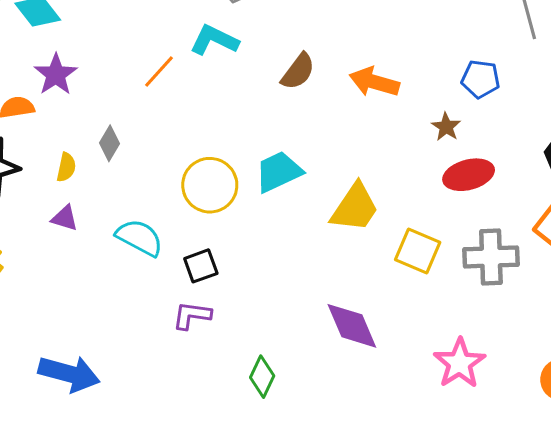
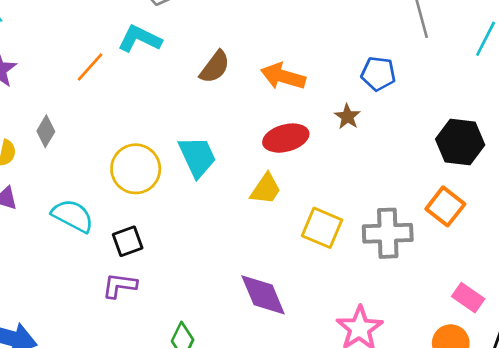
cyan trapezoid: (279, 172) -> (197, 157), turned 90
red ellipse: (469, 175) -> (286, 138), moved
yellow trapezoid: (355, 208) -> (266, 189), size x0.7

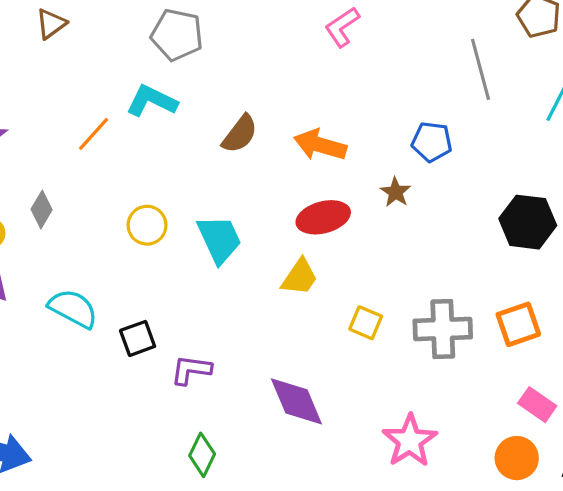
yellow circle: (136, 169) -> (147, 225), moved, size x0.7
orange square: (445, 206) -> (518, 324), moved, turned 33
yellow square: (322, 228) -> (366, 323), size x0.7
purple L-shape: (120, 285) -> (191, 370), moved

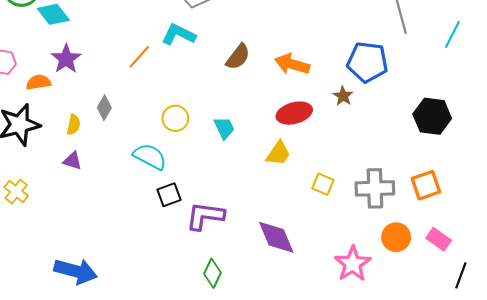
blue pentagon: (432, 142) -> (367, 62), size x1.5
cyan trapezoid: (219, 239) -> (224, 128), size x0.7
cyan semicircle: (73, 309) -> (150, 157), moved
purple L-shape: (191, 370) -> (205, 216), size x1.4
orange circle: (517, 458) -> (396, 237), moved

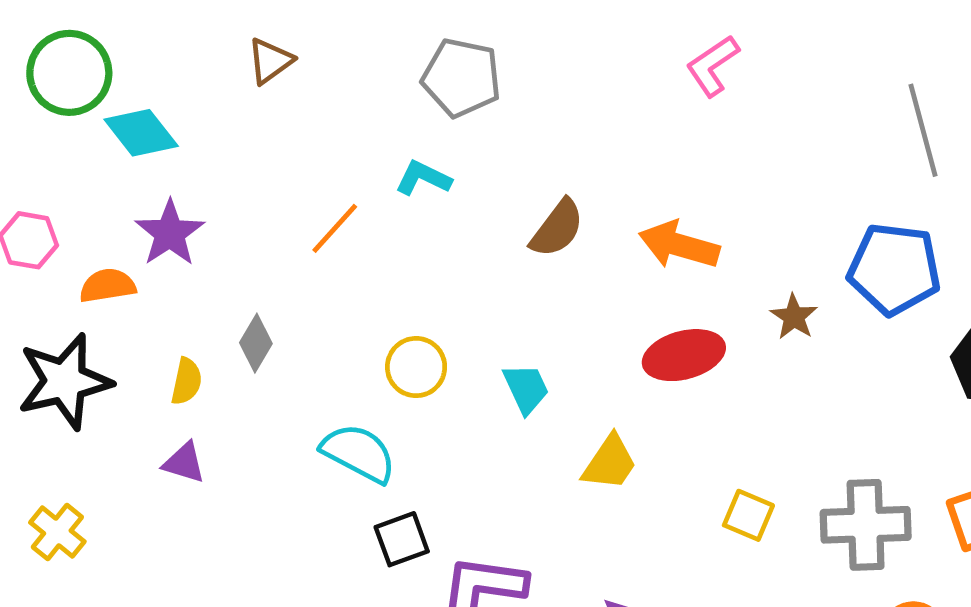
cyan L-shape: (179, 34) -> (423, 178), size x0.7
blue pentagon: (367, 62) -> (894, 269), moved
yellow trapezoid: (278, 153) -> (610, 463), moved

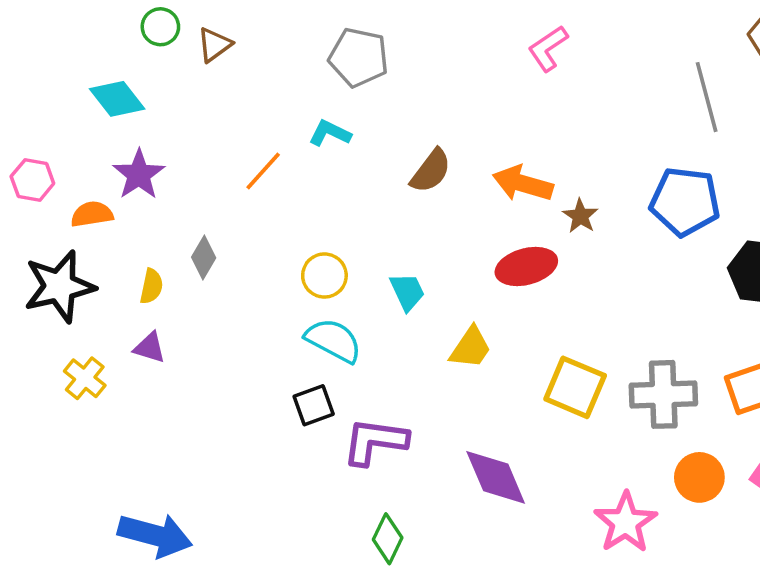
green circle: (69, 73) -> (160, 27), moved, size x0.6
brown star: (794, 317) -> (580, 216), moved
cyan semicircle: (359, 453) -> (333, 340), moved
yellow square: (748, 515) -> (575, 387), size x1.6
yellow cross: (57, 532) -> (85, 378), moved

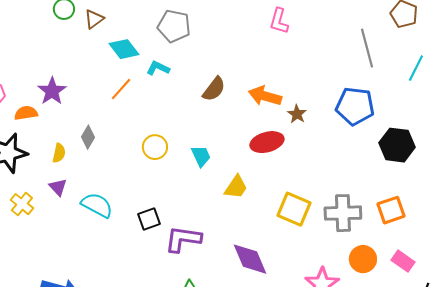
pink L-shape: (548, 48) -> (279, 21), turned -40
cyan diamond: (117, 99) -> (124, 49), moved
cyan semicircle: (333, 340) -> (97, 205), moved
purple triangle: (150, 348) -> (58, 187), turned 30

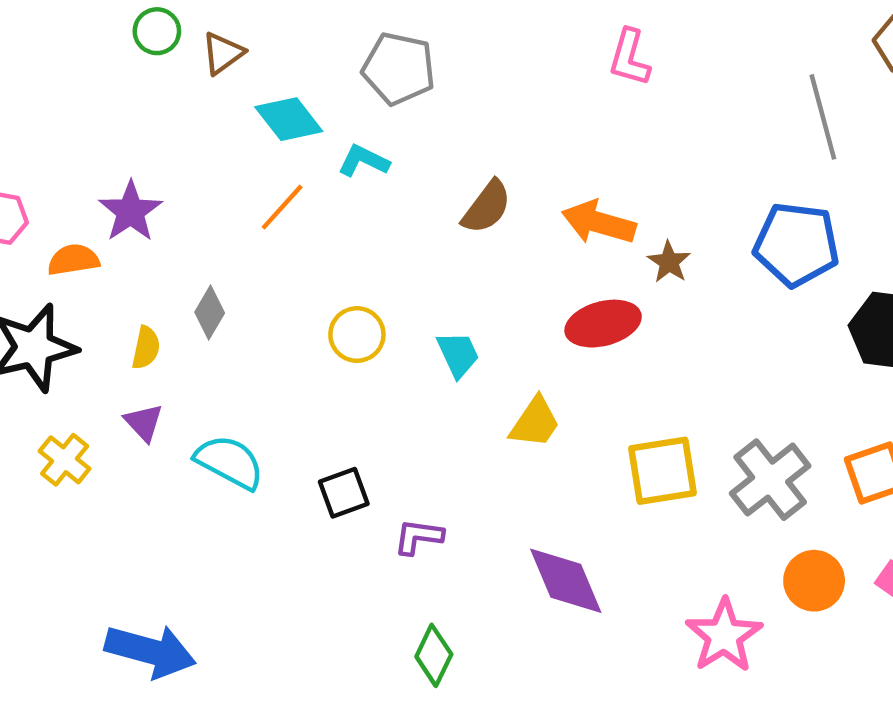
yellow square: (294, 209) -> (662, 471), turned -32
gray cross: (343, 213) -> (770, 480), turned -36
purple L-shape: (183, 239) -> (418, 537), size x0.6

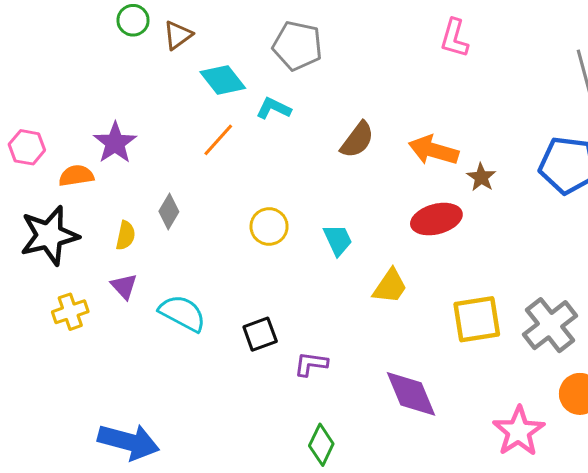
yellow cross: (65, 460) -> (70, 312), turned 32

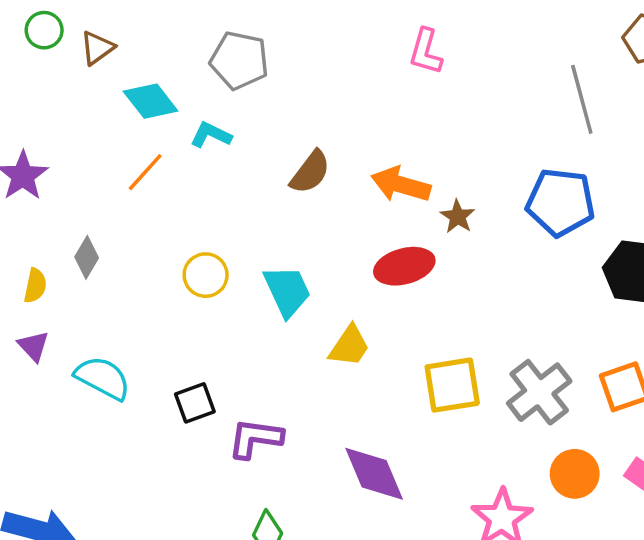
cyan trapezoid: (338, 240) -> (287, 291), size x1.4
purple L-shape: (311, 364) -> (255, 438), size x1.4

